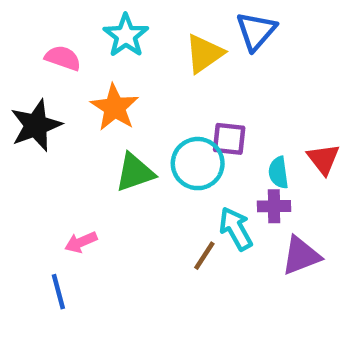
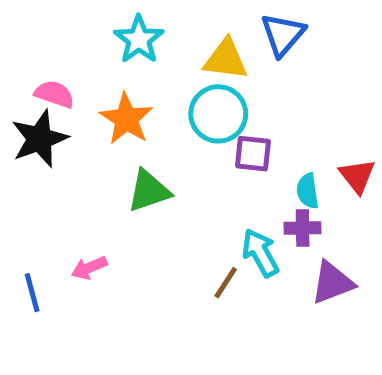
yellow triangle: (204, 53) -> (226, 59), turned 42
pink semicircle: (63, 58) -> (54, 94), moved
cyan circle: (198, 164) -> (218, 114), moved
blue line: (58, 292) -> (32, 293), moved

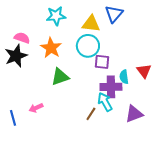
cyan star: (139, 39) -> (56, 16), turned 30
purple cross: (303, 228) -> (111, 87), moved, size x1.5

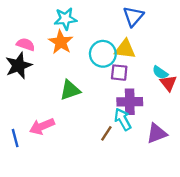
yellow triangle: (91, 24) -> (125, 49), moved
orange star: (51, 48) -> (61, 42), moved
cyan semicircle: (124, 77) -> (160, 73), moved, turned -48
pink arrow: (36, 108) -> (42, 126), size x1.5

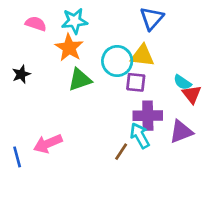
pink semicircle: (26, 44) -> (36, 24), moved
black star: (19, 66) -> (21, 74), size x0.6
green triangle: (70, 90) -> (80, 80), moved
purple triangle: (157, 133) -> (181, 132), moved

